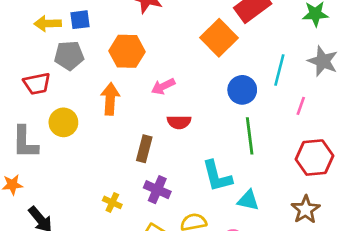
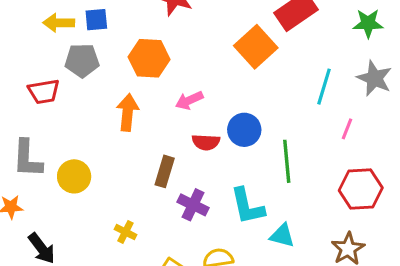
blue circle: (242, 90) -> (244, 130), moved
yellow circle: (63, 122) -> (74, 176), moved
purple cross: (157, 190) -> (193, 205), moved

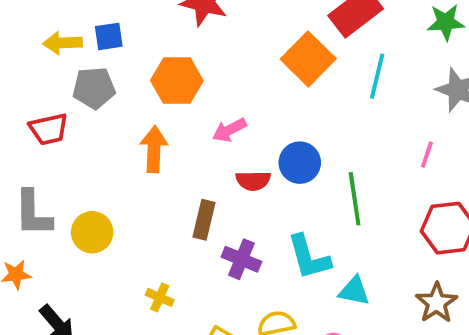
cyan line: (324, 87) -> (377, 76), moved

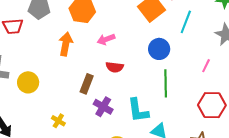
blue circle: (300, 163) -> (159, 49), moved

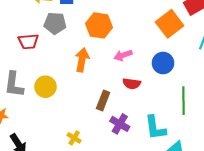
blue circle: (159, 49) -> (163, 63), moved
yellow circle: (28, 82) -> (45, 87), moved

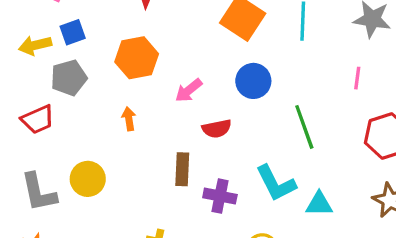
orange arrow: (82, 60) -> (129, 119), size x0.6

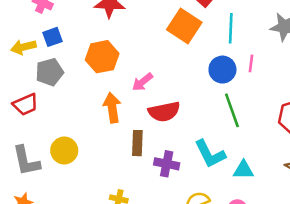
pink line: (357, 78) -> (251, 63), moved
blue circle: (253, 81) -> (222, 70), moved
orange arrow: (129, 119) -> (112, 108), moved, size x1.6
red semicircle: (217, 129) -> (164, 112), size x1.4

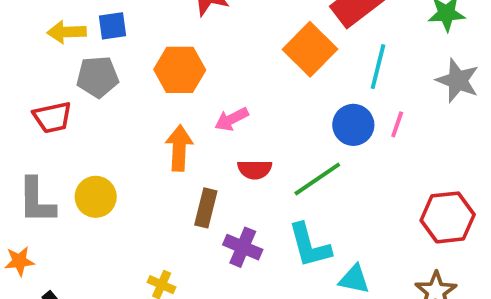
green line: (232, 110) -> (317, 179), moved, turned 64
red semicircle: (164, 112) -> (255, 169), size x0.7

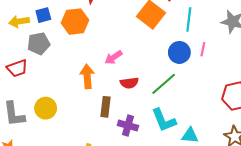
orange hexagon: (180, 70) -> (75, 22), moved

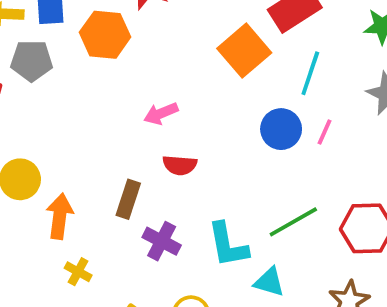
orange arrow: (87, 76) -> (60, 216), moved
green line: (164, 84) -> (293, 222), moved

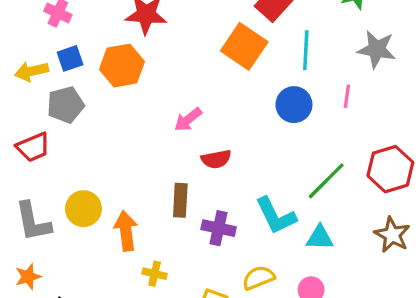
pink line: (325, 132) -> (347, 96), moved

